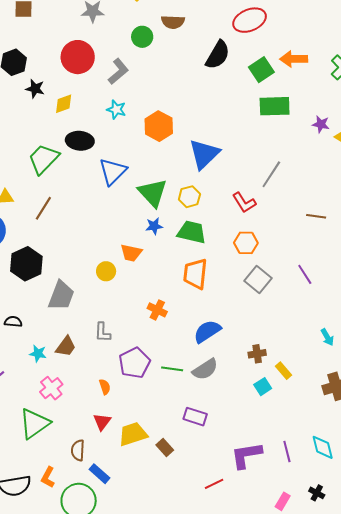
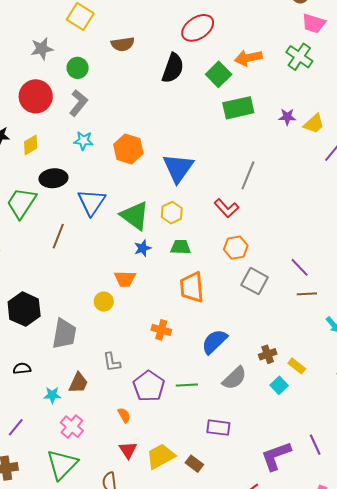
green circle: (142, 37) -> (78, 68), moved
brown line: (43, 208) -> (58, 236), moved
brown line: (316, 216) -> (307, 294), moved
green trapezoid: (192, 232) -> (181, 247), size x0.7
gray semicircle: (205, 369) -> (234, 378), moved

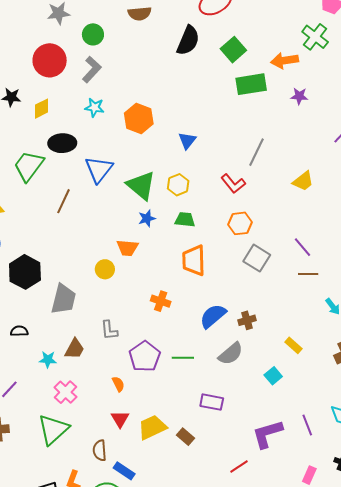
orange arrow: (248, 58) -> (285, 60), moved
yellow trapezoid: (314, 124) -> (303, 181), moved
blue triangle: (178, 168) -> (187, 141), size x0.6
brown cross: (268, 354) -> (247, 320), moved
cyan square: (279, 385) -> (273, 376), moved

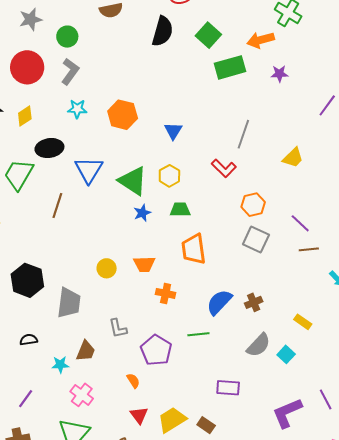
orange hexagon: (240, 223) -> (253, 205), moved
orange trapezoid: (127, 248) -> (144, 264), moved
gray semicircle: (231, 354) -> (259, 345), moved
green line: (183, 358) -> (198, 334), moved

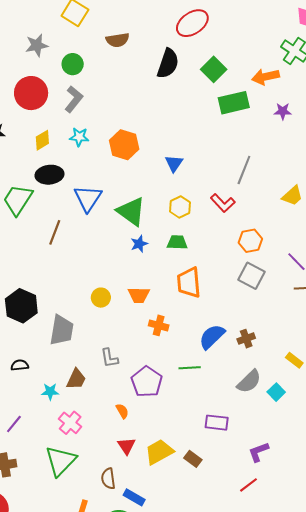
yellow diamond: (25, 116) -> (42, 140), moved
yellow hexagon: (169, 176) -> (180, 207), moved
purple L-shape: (287, 413) -> (258, 452), moved, size x0.7

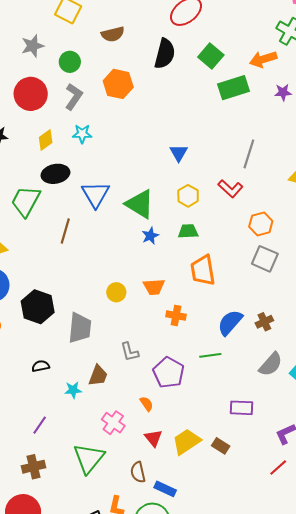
orange hexagon: (124, 145) -> (118, 84), moved
pink cross: (70, 423) -> (113, 423), moved

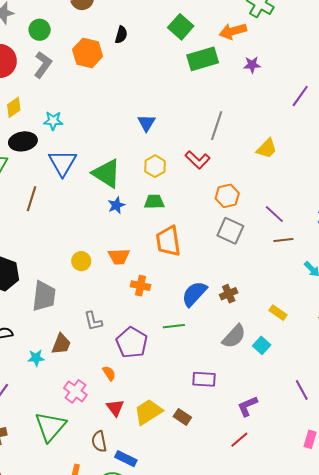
black semicircle: (165, 54) -> (121, 35), moved, size x0.6
cyan star: (82, 134) -> (53, 121), moved

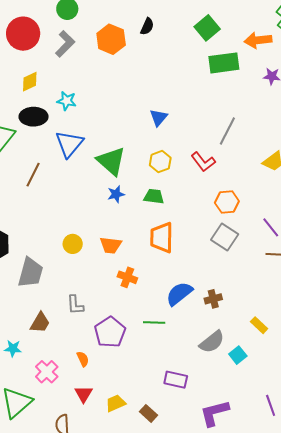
cyan star: (36, 358) -> (13, 349), moved
purple L-shape: (247, 406) -> (214, 413), size x1.4
yellow trapezoid: (148, 412) -> (116, 403), size x0.7

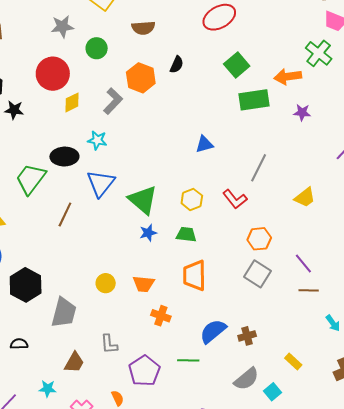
gray L-shape: (65, 44) -> (113, 101), moved
yellow diamond: (30, 82) -> (72, 102), moved
blue triangle: (159, 118) -> (204, 144), moved, turned 36

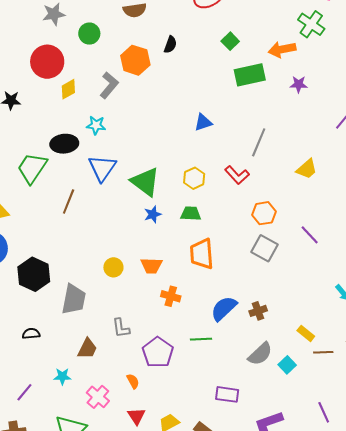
green square: (237, 65) -> (230, 41), size x0.7
brown line: (309, 290) -> (323, 352), moved

